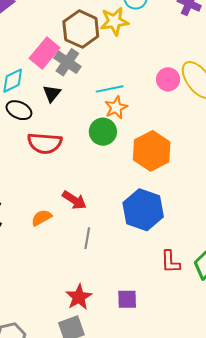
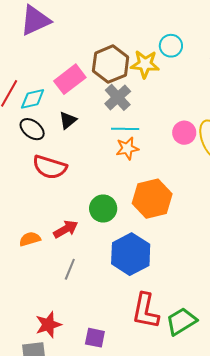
gray cross: (67, 62) -> (118, 97), moved
green circle: (103, 132) -> (103, 209), moved
red arrow: (74, 200) -> (66, 229), turned -75
red L-shape: (170, 262) -> (145, 311), size x1.5

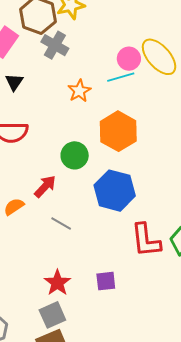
cyan line: (125, 129) -> (121, 77), moved
gray line: (70, 269) -> (61, 223), turned -65

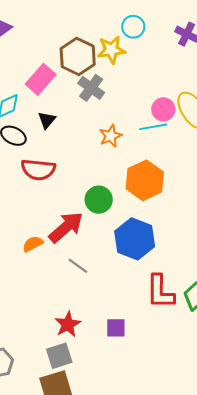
red arrow: (45, 186) -> (66, 227), size x1.5

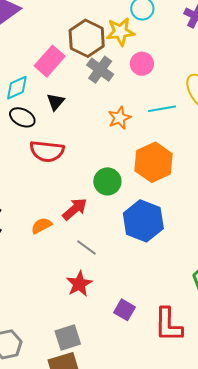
pink circle: (163, 109) -> (142, 64), moved
red arrow: (66, 227) -> (75, 209), size x0.7
red L-shape: (160, 292) -> (168, 325), moved
red star: (68, 324) -> (79, 284), moved
purple square: (116, 328) -> (124, 310), turned 30

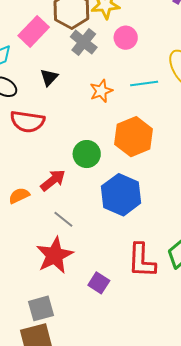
black triangle: (56, 102) -> (49, 77), moved
red star: (79, 284) -> (55, 255), size x1.4
red L-shape: (168, 325) -> (142, 261), moved

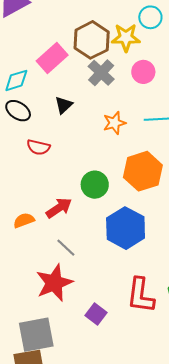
red semicircle: (27, 122) -> (38, 147), size x0.7
gray square: (41, 308) -> (36, 335), size x1.4

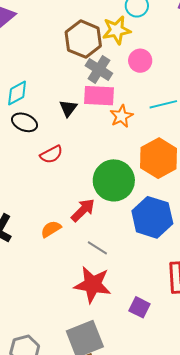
pink rectangle: (52, 58) -> (99, 96), moved, turned 56
red semicircle: (38, 147) -> (51, 154), turned -30
green circle: (95, 185) -> (114, 180), size x1.5
red star: (54, 283) -> (93, 285), turned -30

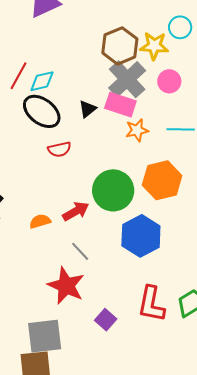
gray cross: (99, 69) -> (127, 79), size x1.4
black ellipse: (25, 122) -> (42, 111), size x1.5

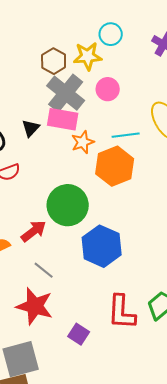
brown hexagon: (120, 46) -> (54, 61), size x0.7
orange hexagon: (162, 180) -> (115, 166), moved

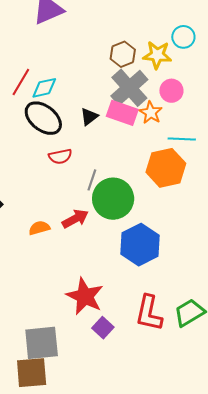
orange star: (83, 142) -> (151, 113), moved, turned -30
gray line: (44, 270) -> (92, 180), moved, turned 60
red star: (35, 306) -> (85, 296), moved

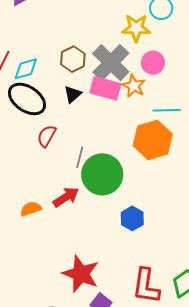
brown hexagon: (123, 54) -> (73, 59), moved
red semicircle: (60, 156) -> (47, 136), turned 135
blue hexagon: (140, 245) -> (132, 218), size x0.6

